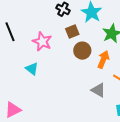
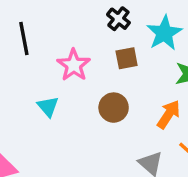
brown circle: (82, 51) -> (114, 108), moved

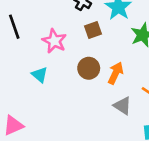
orange arrow: (169, 114) -> (116, 73), moved

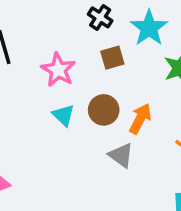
cyan triangle: (40, 75) -> (64, 115), moved
gray triangle: (122, 106) -> (121, 155), moved

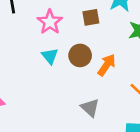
gray triangle: (121, 155) -> (90, 108), moved

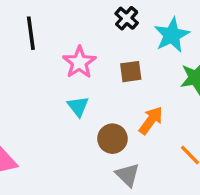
brown square: (91, 17) -> (131, 72), moved
brown circle: (80, 55) -> (112, 139), moved

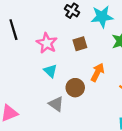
cyan star: (172, 35) -> (102, 17), turned 30
gray triangle: (128, 175) -> (56, 104), moved

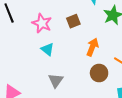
brown circle: (75, 88) -> (99, 73), moved
gray triangle: (56, 104) -> (56, 80), turned 35

